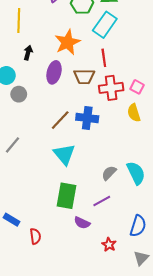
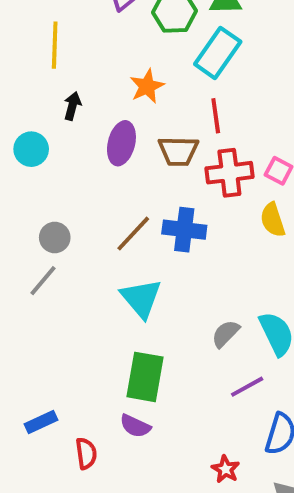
orange star: (67, 42) -> (147, 86), size x0.7
gray circle: (19, 94) -> (55, 237), moved
purple line: (102, 201) -> (247, 387), moved
blue rectangle: (11, 220) -> (41, 422), turned -56
purple semicircle: (82, 223) -> (135, 426), moved

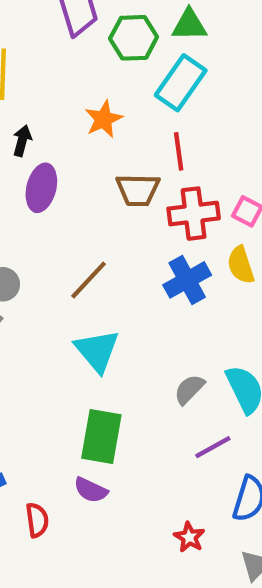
purple ellipse: (121, 143) -> (41, 188), moved
blue cross: (184, 230) -> (187, 280), moved, turned -36

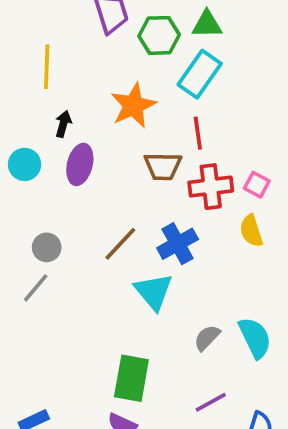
orange star: (104, 119) -> (133, 105), size x1.4
blue cross: (187, 280) -> (178, 244), moved
cyan triangle: (97, 351) -> (154, 292), moved
purple line: (213, 447) -> (211, 402), moved

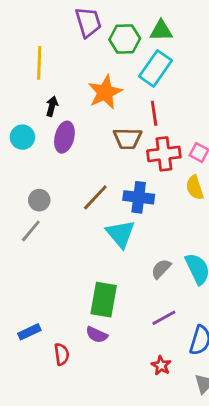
blue cross: (178, 244) -> (139, 197), turned 36

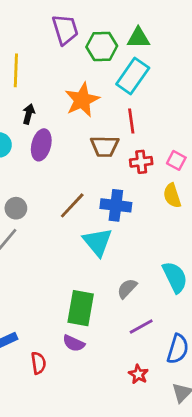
red cross: (164, 154) -> (141, 162), size x0.7
gray semicircle: (161, 269) -> (127, 288), moved

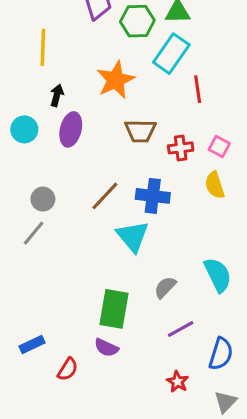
red line: (131, 121) -> (198, 89), moved
red semicircle: (38, 363) -> (68, 369), turned 40

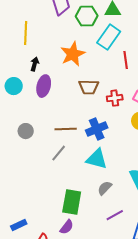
brown line: (105, 196) -> (66, 129), turned 45
blue cross: (153, 196) -> (97, 129), turned -30
gray line: (34, 233) -> (59, 153), moved
cyan triangle: (133, 236) -> (97, 159), moved, turned -35
purple semicircle: (106, 348) -> (67, 227), turned -77

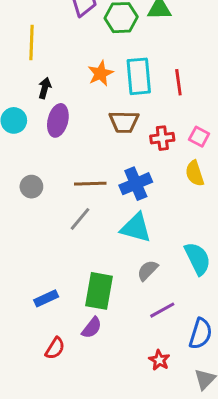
cyan rectangle: (109, 37) -> (139, 76), moved, turned -40
orange star: (73, 54) -> (101, 73), size x0.7
blue rectangle: (19, 225) -> (46, 298), moved

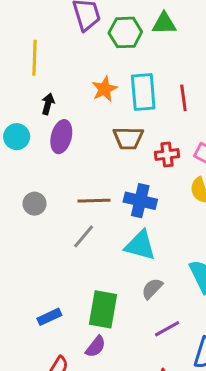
blue cross: (136, 184) -> (140, 201), turned 36

